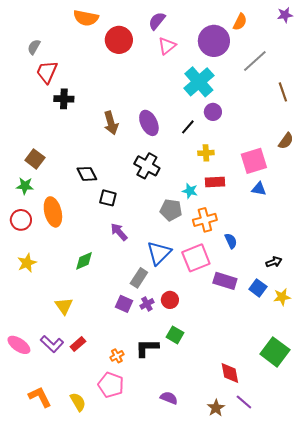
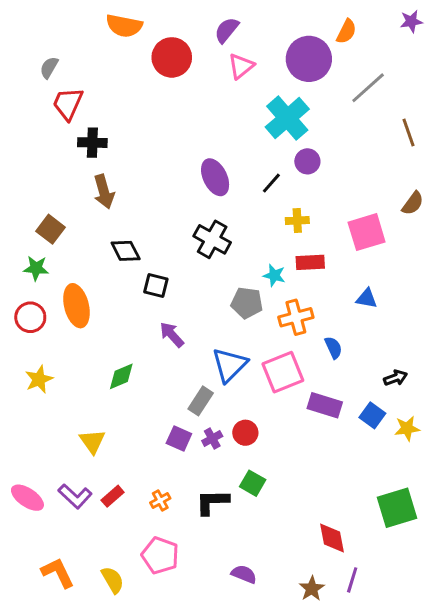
brown arrow: (111, 123) -> (104, 192), moved
blue triangle: (259, 189) -> (367, 298), moved
green square: (275, 352) -> (397, 508), turned 36
orange cross: (117, 356) -> (160, 501), moved
purple line: (244, 402) -> (352, 580), turned 66

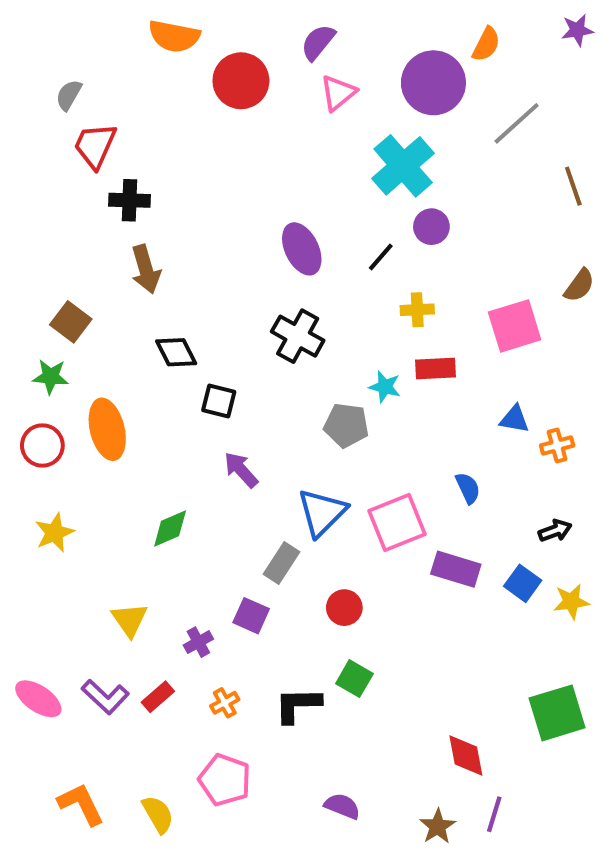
orange cross: (296, 317) -> (557, 445), moved, size x0.7
purple cross: (212, 438) -> (198, 642), moved

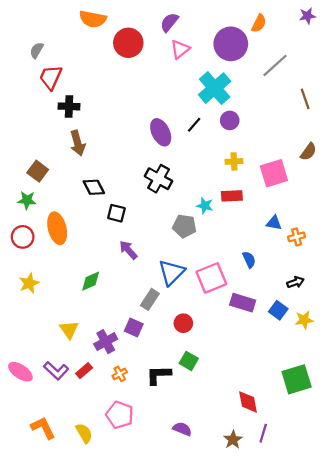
black line: (381, 257) -> (194, 125), moved
yellow cross: (417, 310) -> (234, 161), moved
purple cross: (198, 642) -> (106, 342), size x1.5

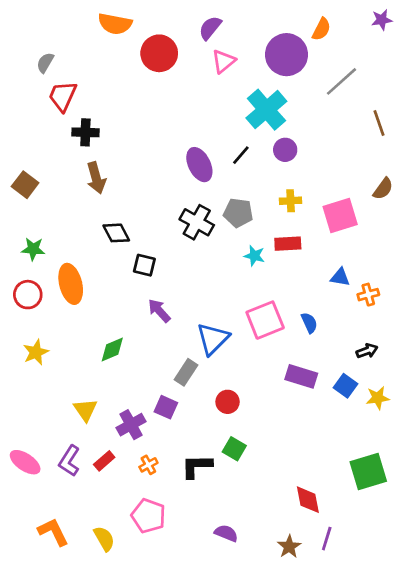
brown square: (38, 171) -> (25, 185), moved
gray pentagon: (184, 226) -> (238, 213), moved
pink square: (211, 278) -> (265, 320), moved
purple L-shape: (56, 371) -> (69, 461), turned 80

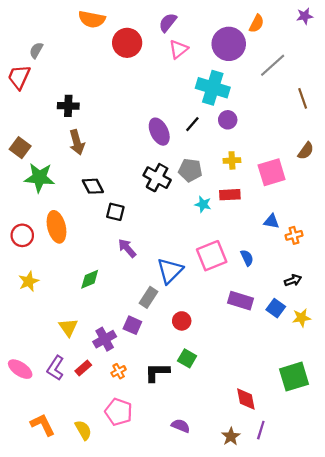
red trapezoid: (63, 96) -> (19, 77), moved
cyan cross: (266, 110) -> (213, 88), turned -32
green star: (33, 249) -> (39, 178), moved, size x1.6

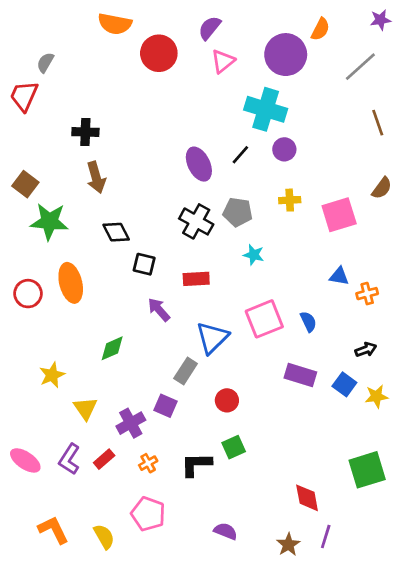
gray line: (273, 65) -> (360, 67), moved
red rectangle: (230, 195) -> (196, 279), moved
yellow star: (29, 281) -> (52, 375), moved
green square: (187, 358) -> (234, 447), turned 36

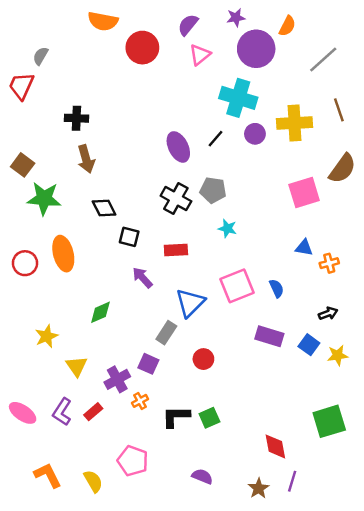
purple star: (380, 20) -> (236, 18), moved
brown semicircle: (382, 188) -> (342, 169), size x1.5
yellow cross: (290, 200) -> (295, 123), moved, size x1.8
green square: (234, 447) -> (209, 418), moved
orange cross: (148, 463) -> (140, 401), moved

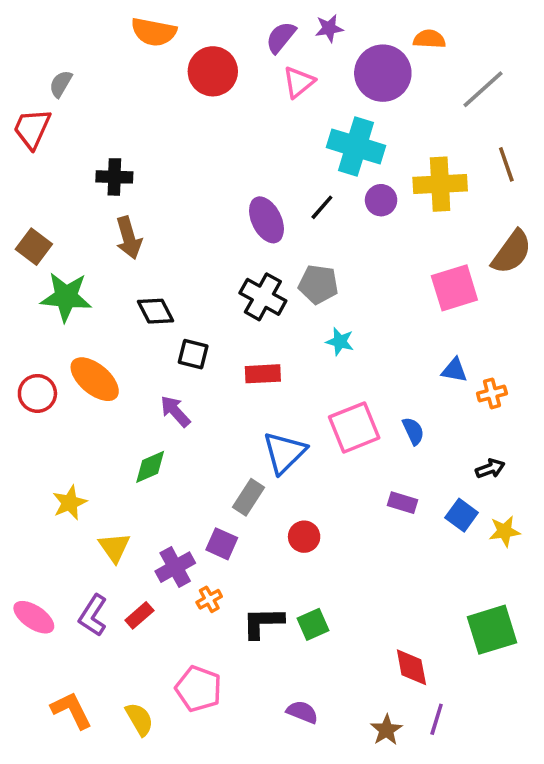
purple star: (236, 18) -> (329, 28), moved
orange semicircle: (287, 26) -> (429, 39), turned -114
orange ellipse: (63, 254) -> (95, 379), turned -36
purple arrow: (142, 278) -> (175, 411), moved
purple rectangle: (269, 336) -> (403, 503), size x0.7

